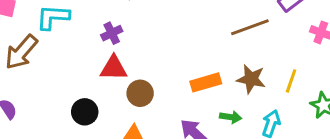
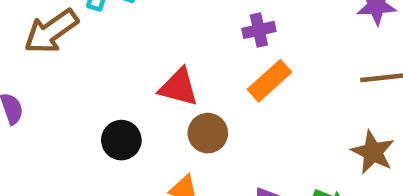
purple cross: (112, 33) -> (259, 30), moved
orange rectangle: (206, 82) -> (270, 81), moved, turned -40

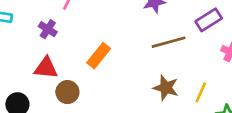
purple cross: (259, 30) -> (48, 29), moved, turned -36

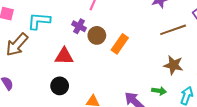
red triangle: (46, 68) -> (64, 56), moved
brown circle: (67, 92) -> (97, 35), moved

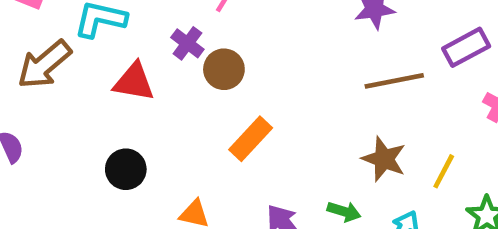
orange rectangle: (120, 44) -> (251, 139), moved
red triangle: (64, 56) -> (134, 82), moved

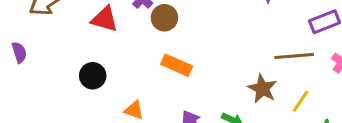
brown line: (394, 81) -> (294, 56), moved
orange rectangle: (251, 139) -> (177, 65), turned 64

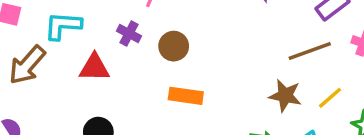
brown circle: (164, 18) -> (174, 46), moved
yellow line: (300, 101) -> (330, 98), turned 30

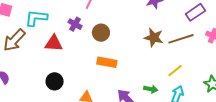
brown star: (285, 96) -> (154, 37), moved
yellow line: (330, 98) -> (175, 71), moved

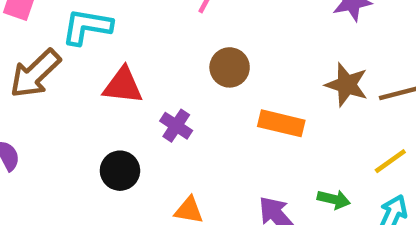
purple cross: (75, 24) -> (176, 126), moved
orange rectangle: (107, 62) -> (281, 123), moved

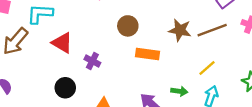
brown circle: (230, 67) -> (128, 26), moved
red triangle: (123, 85) -> (62, 43), turned 30

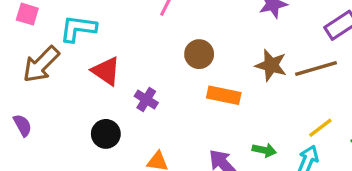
yellow line: (207, 68) -> (320, 128), moved

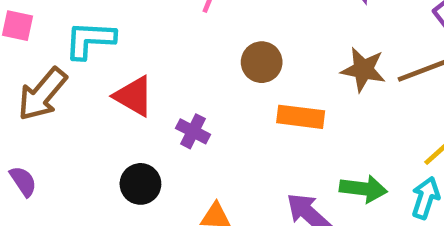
green arrow: (264, 150) -> (363, 189), size x1.4

